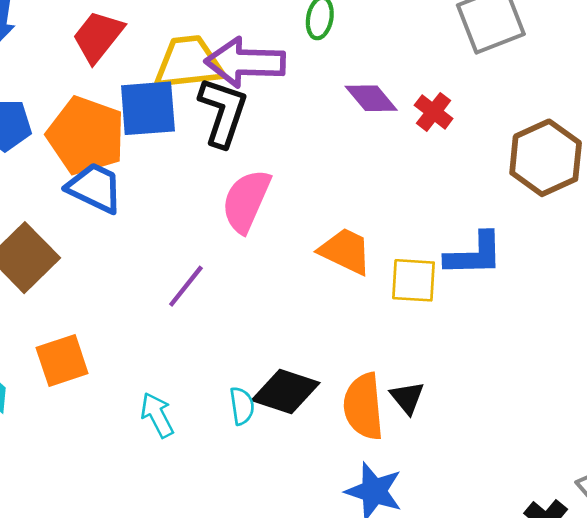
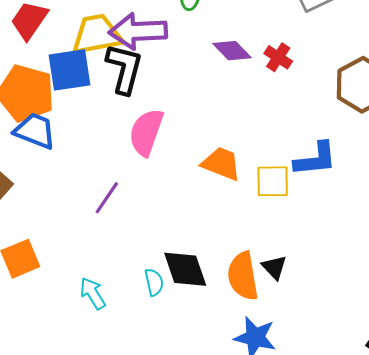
black diamond: (286, 391) -> (185, 269), turned 57

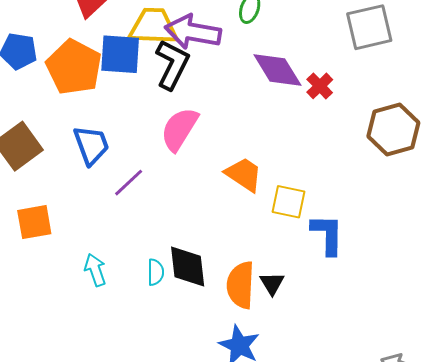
purple diamond: (232, 51) -> (277, 70), size x1.4
blue trapezoid: (35, 131) -> (91, 145), moved, turned 36
blue L-shape: (315, 159) -> (327, 234), moved, turned -96

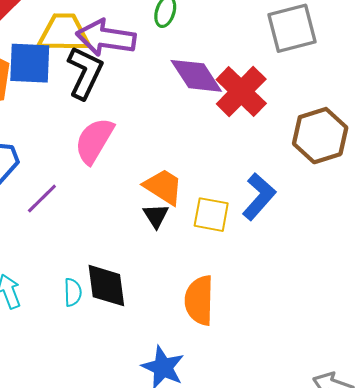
red cross: (320, 86) -> (241, 92), size x1.8
blue L-shape: (327, 234) -> (259, 197), moved, turned 42
black triangle: (272, 283) -> (156, 216), moved
orange semicircle: (241, 285) -> (199, 300), moved

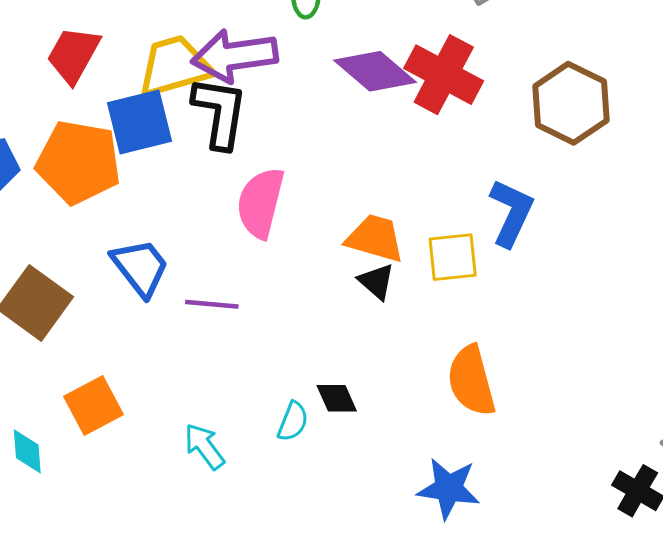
purple line: (42, 198) -> (212, 304), turned 66
black diamond: (106, 286) -> (337, 398), size x0.6
cyan semicircle: (73, 292) -> (293, 422), turned 40

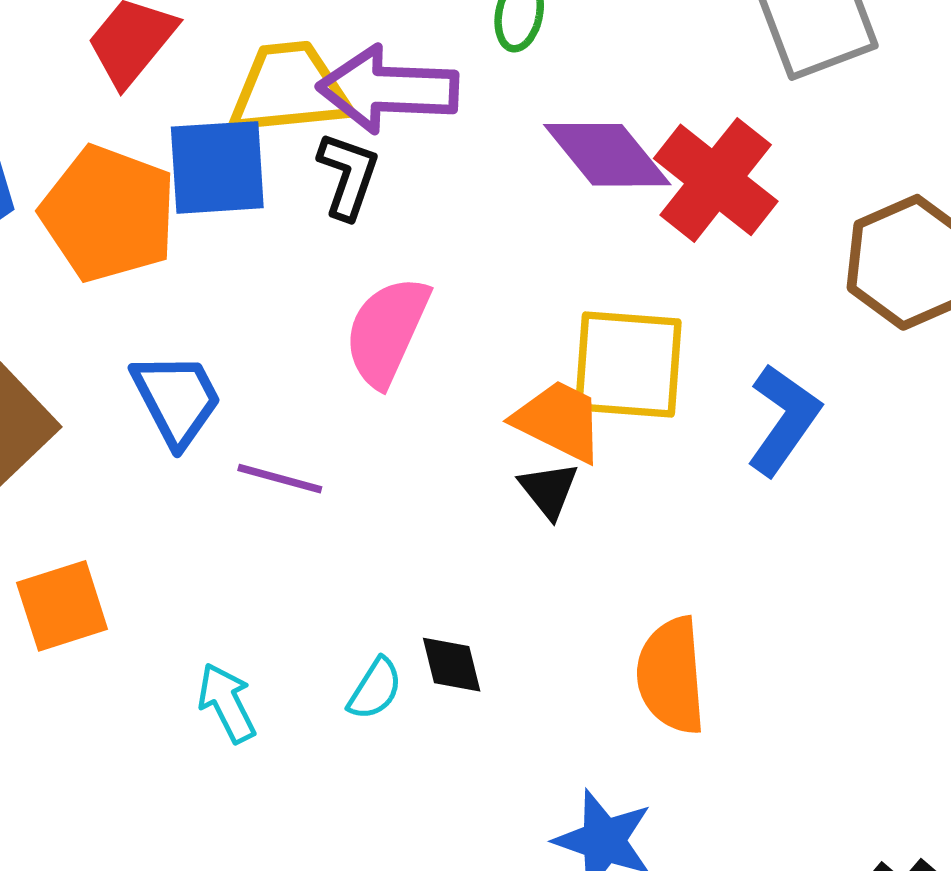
black L-shape: (220, 113) -> (348, 175), size x0.7
yellow square: (453, 257) -> (628, 364), moved, size x1.4

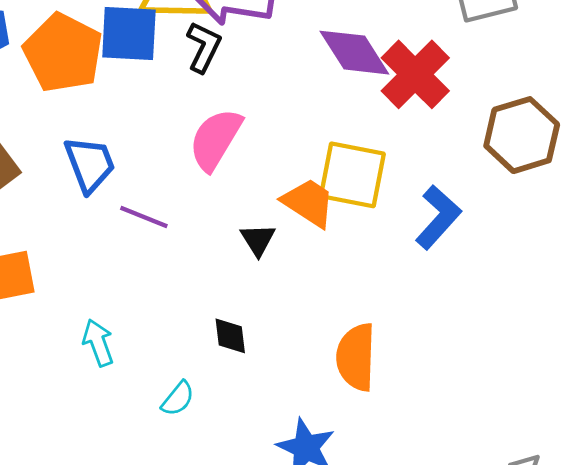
black triangle: (549, 490) -> (258, 240), moved
cyan semicircle: (375, 689) -> (178, 399), moved

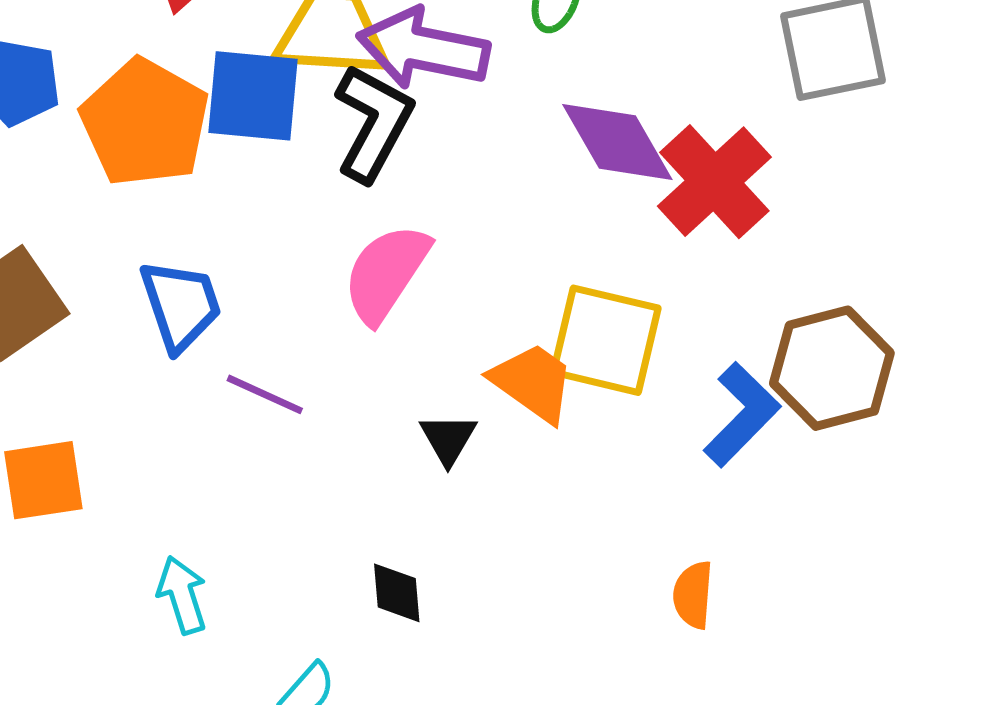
black L-shape: (204, 47) -> (373, 123), size x1.4
brown hexagon: (522, 135) -> (832, 368), moved
orange semicircle: (356, 357) -> (693, 595), moved, size x0.6

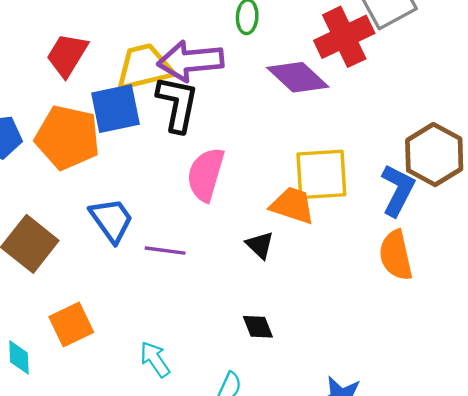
red cross: (714, 182) -> (344, 37), moved, turned 34
orange semicircle: (693, 595) -> (396, 255), moved, size x1.5

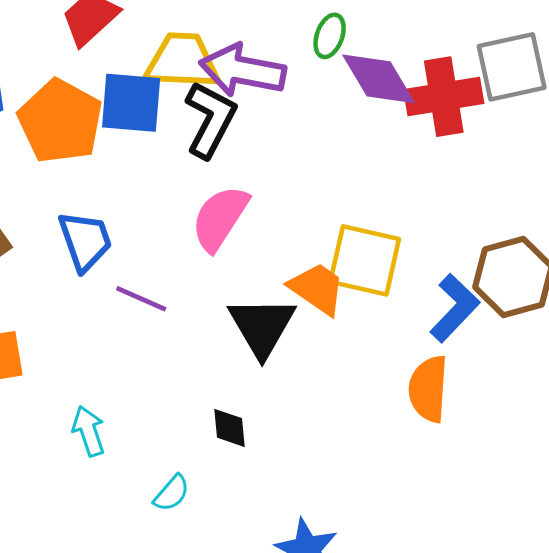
purple diamond: (298, 77) -> (379, 79), moved
black triangle: (260, 245) -> (262, 326), size x1.8

